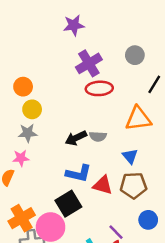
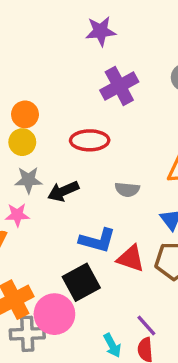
red ellipse: (99, 88) -> (90, 140), moved
yellow circle: (32, 109) -> (22, 142), moved
black arrow: (76, 138) -> (63, 191), moved

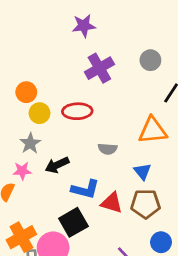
yellow circle: (22, 142) -> (40, 113), moved
gray star: (28, 180) -> (30, 143), turned -30
black arrow: (63, 191) -> (57, 165), moved

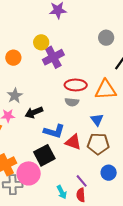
purple cross: (99, 68) -> (53, 57), moved
red ellipse: (77, 111) -> (76, 85), moved
yellow circle: (40, 113) -> (41, 42), moved

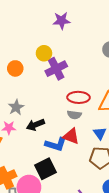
red triangle: (73, 142) -> (71, 136), moved

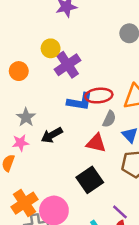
gray semicircle: (74, 115) -> (109, 119), moved, turned -64
blue L-shape: (56, 144) -> (80, 102), moved
black square: (45, 169) -> (90, 180), moved

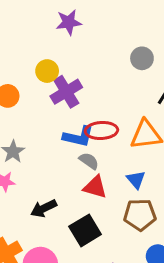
gray semicircle: (109, 119) -> (89, 161), moved, turned -84
black arrow: (52, 135) -> (44, 208), moved

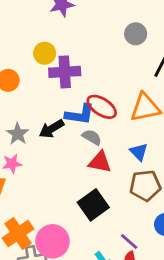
purple cross: (66, 92) -> (65, 72), turned 32
red ellipse: (101, 130) -> (102, 107), turned 40
black arrow: (44, 208) -> (52, 129), moved

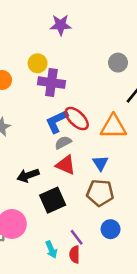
blue L-shape: (80, 114) -> (57, 121), turned 135
black arrow: (52, 129) -> (28, 175), moved
gray semicircle: (92, 137) -> (63, 143), turned -70

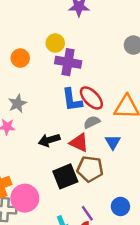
blue L-shape: (57, 121) -> (72, 100), turned -75
gray semicircle: (63, 143) -> (92, 122), moved
black arrow: (28, 175) -> (49, 140), moved
brown pentagon: (100, 193) -> (90, 169), moved

